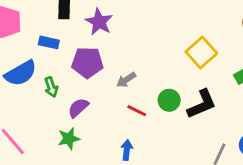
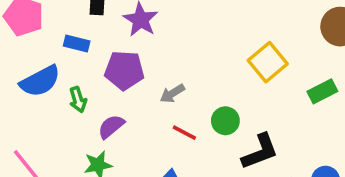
black L-shape: (202, 104) -> (260, 152), moved

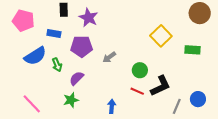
green rectangle: (322, 91) -> (193, 50), turned 35
red line: (184, 133) -> (137, 91), moved

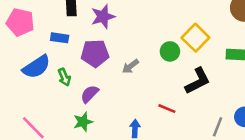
purple star: (88, 18) -> (103, 17), turned 30
green circle: (140, 70) -> (170, 51), moved
black L-shape: (160, 86) -> (198, 81), moved

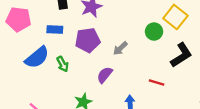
purple semicircle: (90, 94) -> (105, 75), moved

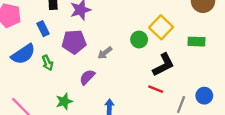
blue rectangle: (55, 30) -> (43, 29), turned 56
red line: (157, 82) -> (156, 89), moved

